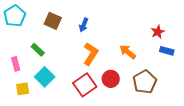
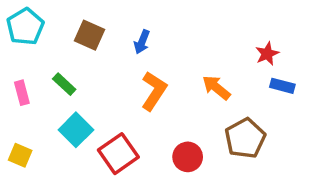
pink rectangle: (16, 64) -> (22, 93), moved
red circle: (111, 79) -> (188, 157), moved
red square: (85, 85) -> (118, 154), moved
yellow square: (23, 89) -> (20, 155), moved, turned 32

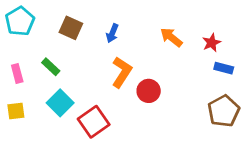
orange arrow: (216, 88) -> (171, 37), moved
brown pentagon: (245, 138) -> (224, 111), moved
yellow square: (20, 155) -> (16, 111), moved, turned -30
red circle: (188, 157) -> (149, 91), moved

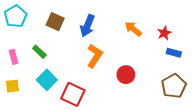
blue arrow: (112, 33) -> (87, 26), size x1.5
red circle: (149, 91) -> (126, 75), moved
red square: (94, 122) -> (73, 94), turned -30

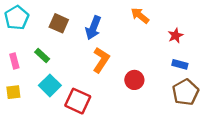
orange arrow: (133, 29) -> (140, 16), moved
blue rectangle: (174, 53) -> (180, 64), moved

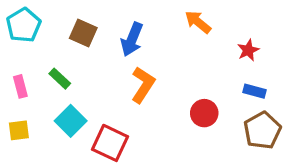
red circle: (134, 80) -> (204, 113), moved

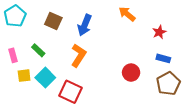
orange L-shape: (143, 85) -> (79, 55), moved
yellow square: (19, 130) -> (24, 76), moved

